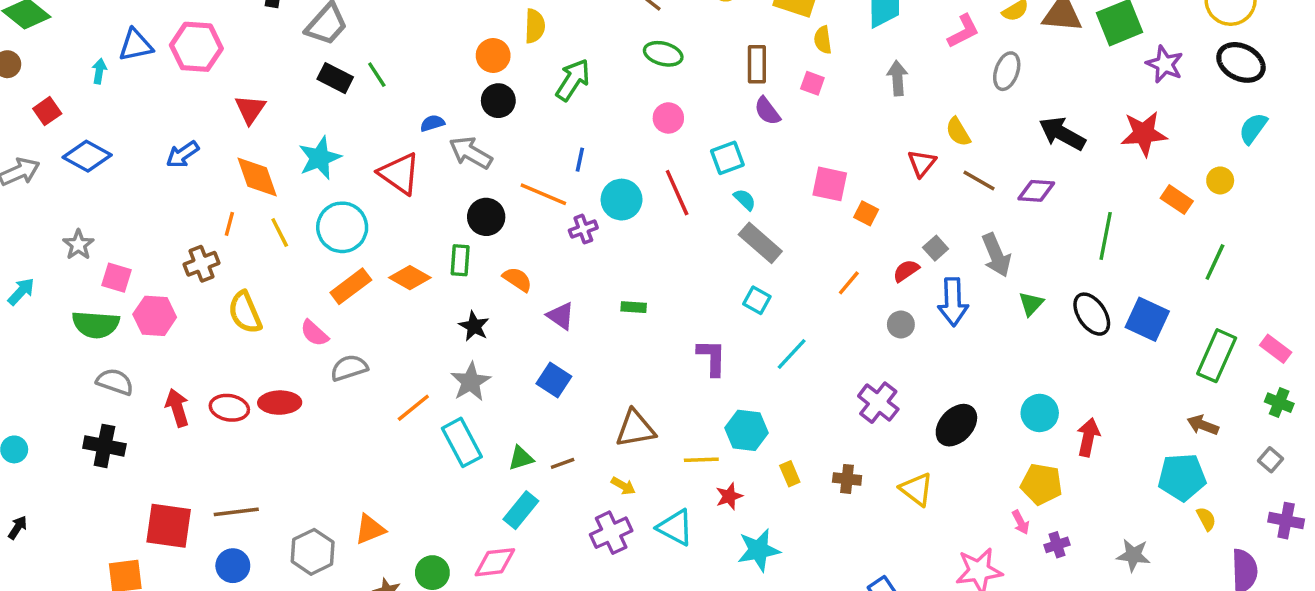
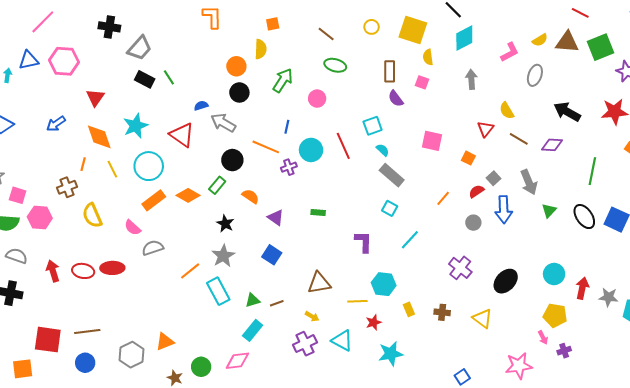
pink circle: (668, 118) -> (317, 99), moved
orange square: (866, 213) -> (468, 158), moved
green rectangle: (460, 260) -> (217, 185), turned 36
gray star: (1133, 555) -> (609, 297), moved

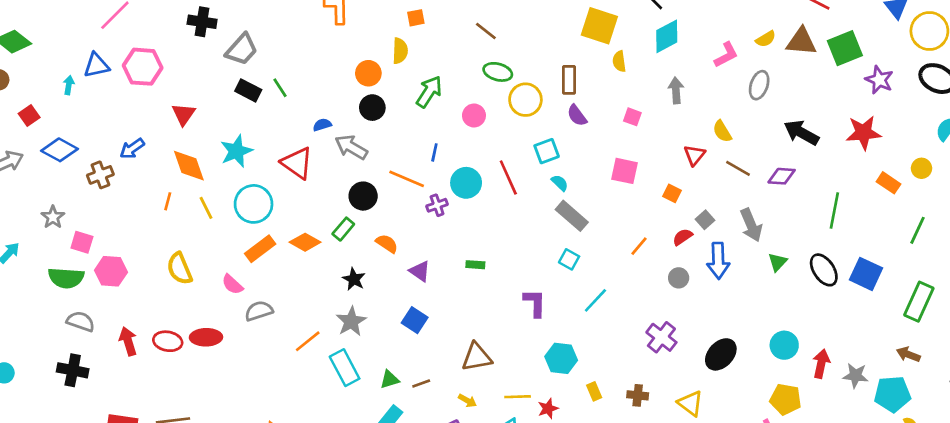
yellow circle: (372, 27) -> (525, 100), moved, size x1.6
pink square: (422, 82) -> (632, 117), moved
brown cross: (67, 187) -> (100, 175), moved
yellow line: (357, 301) -> (518, 397), moved

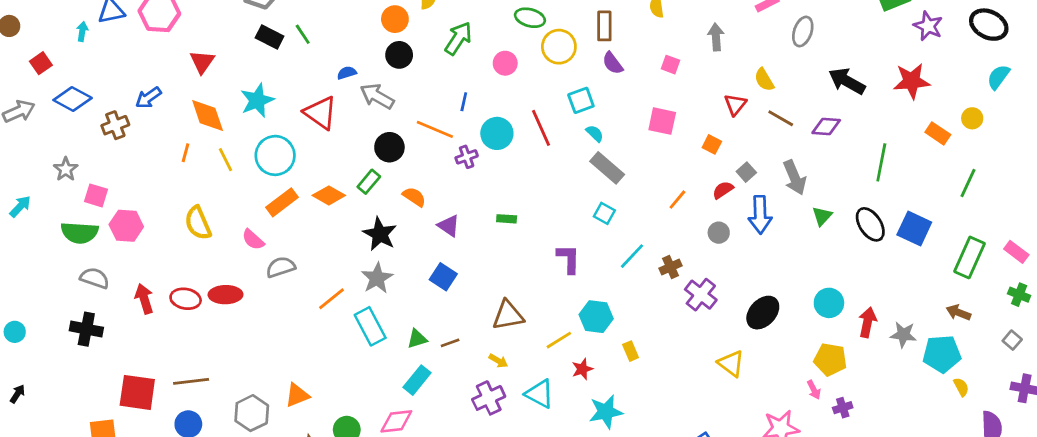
black star: (354, 279) -> (380, 234), size x1.4
brown cross: (638, 395) -> (671, 267), moved, turned -30
yellow line: (518, 397) -> (559, 340), moved, turned -30

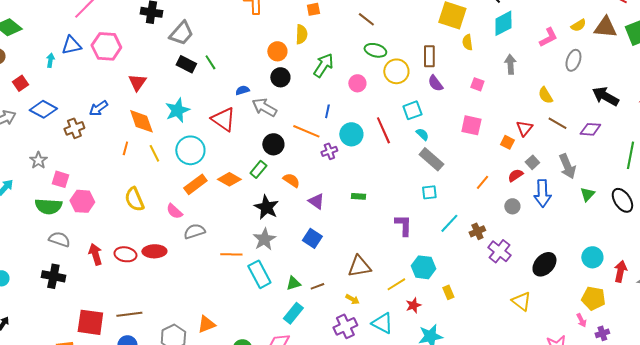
red triangle: (735, 105) -> (524, 128), moved
cyan square: (604, 213) -> (429, 192), turned -35
orange line: (332, 299) -> (231, 254), turned 40

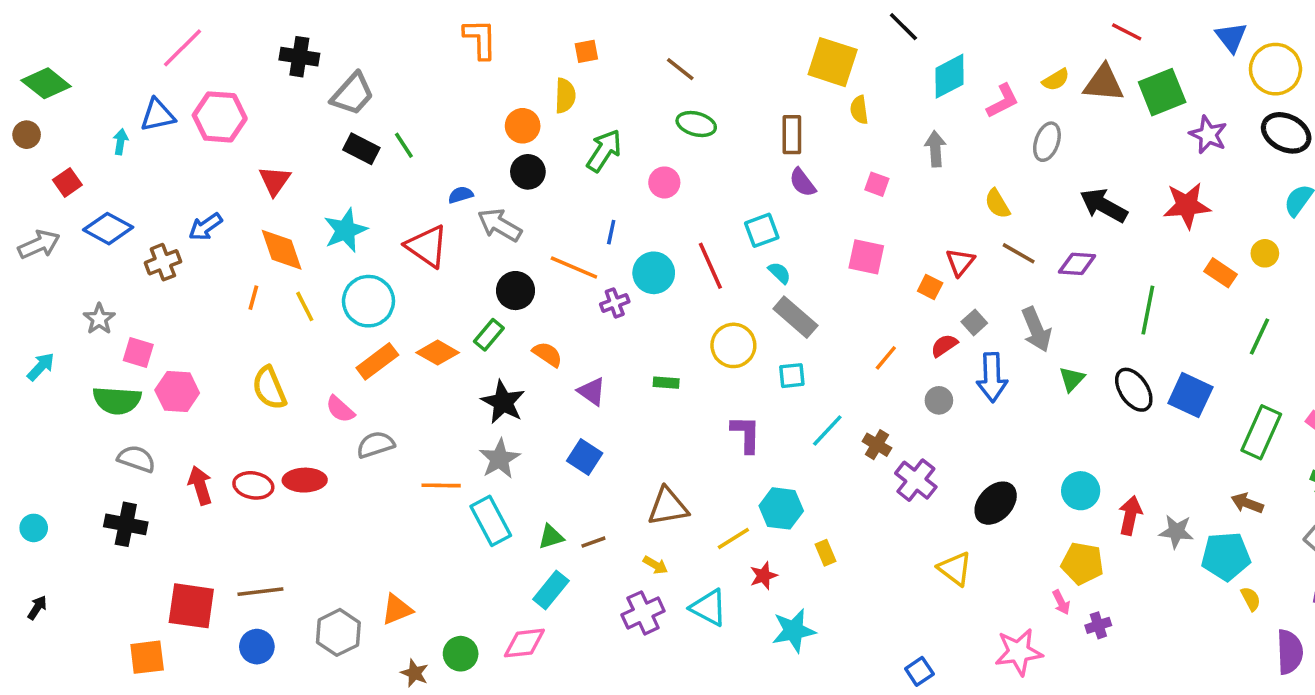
cyan diamond: (503, 23) -> (950, 76), moved
yellow circle: (396, 71) -> (733, 345), moved
brown cross: (477, 231) -> (877, 445), turned -35

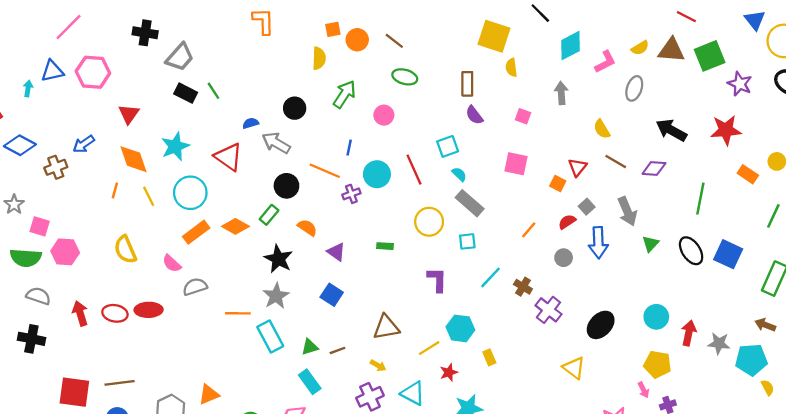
orange circle: (523, 126) -> (357, 40), moved
cyan rectangle: (551, 590) -> (310, 382), turned -75

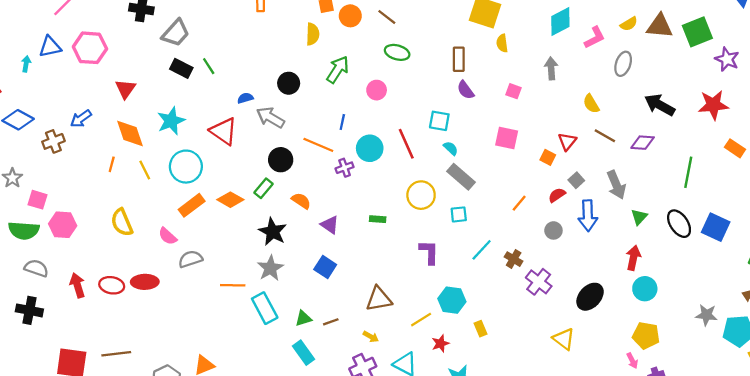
cyan square: (448, 146) -> (439, 121), turned 30
red arrow: (689, 333) -> (633, 258), moved

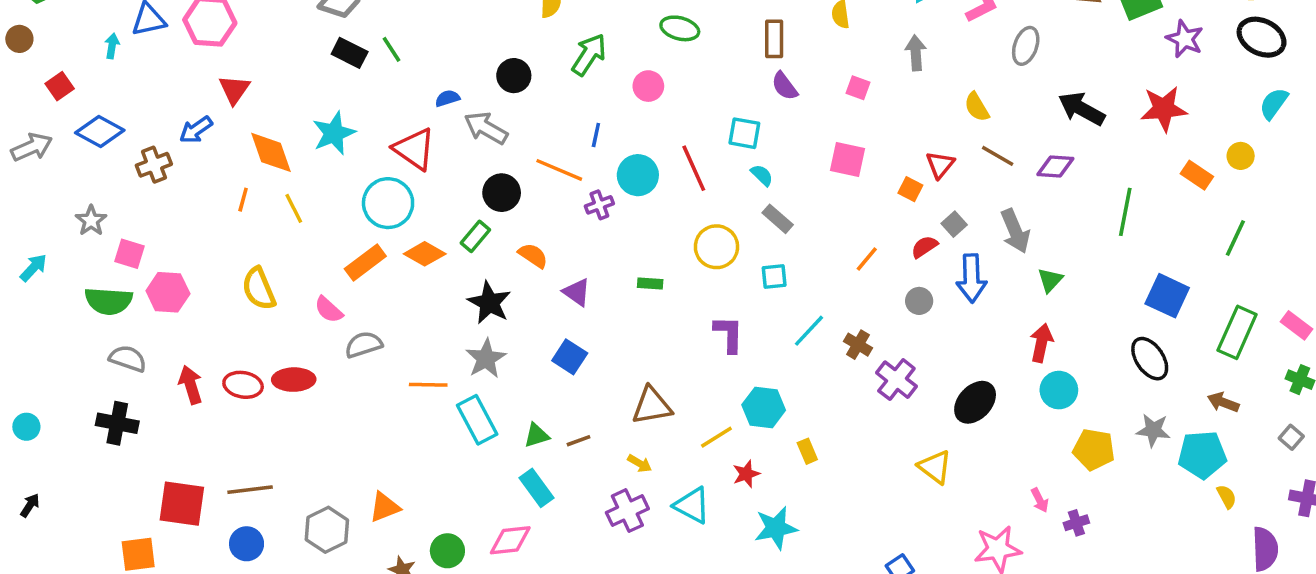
red triangle: (125, 89) -> (234, 90), moved
cyan circle: (186, 167) -> (388, 203), moved
gray rectangle: (461, 177) -> (778, 219), size x0.7
black ellipse: (679, 224) -> (1150, 359), moved
yellow pentagon: (646, 336) -> (1094, 449), moved

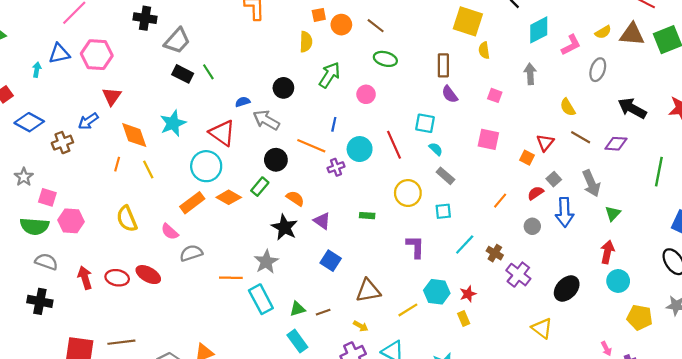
black star: (489, 303) -> (284, 227), moved
blue square: (570, 357) -> (331, 261), moved
red ellipse: (294, 380) -> (148, 275), turned 30
red star: (746, 474) -> (468, 294), moved

